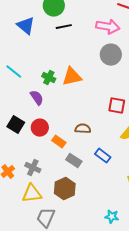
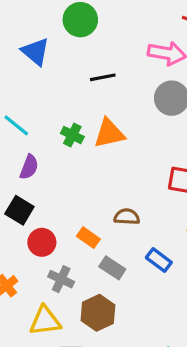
black line: (64, 27) -> (103, 77), moved
purple semicircle: (37, 98) -> (29, 167), moved, turned 56
red circle: (40, 128) -> (42, 242), moved
gray cross: (33, 168) -> (61, 279), moved

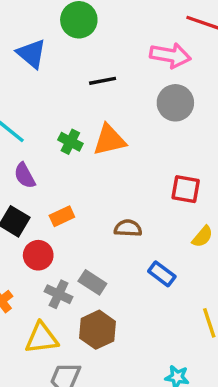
purple semicircle: (29, 167) -> (25, 176), turned 130
orange rectangle: (88, 238) -> (62, 216), moved, turned -60
gray rectangle: (112, 268) -> (92, 282), moved

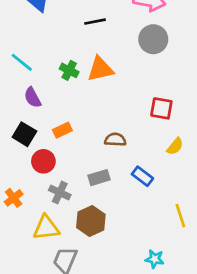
gray rectangle: (92, 282) -> (99, 178), moved, turned -50

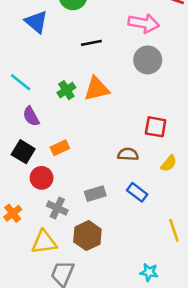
green cross: (69, 70) -> (66, 90), turned 30
brown semicircle: (115, 140) -> (128, 154), moved

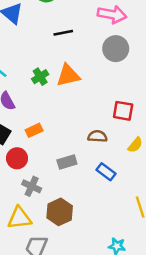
gray rectangle: (95, 194) -> (67, 162), moved

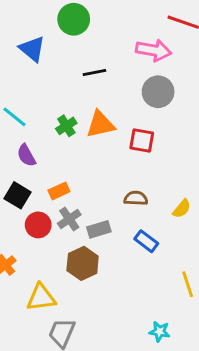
red square: (123, 111) -> (142, 141), moved
gray cross: (32, 186) -> (69, 219), moved, turned 30
brown hexagon: (60, 212) -> (83, 263), moved

